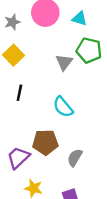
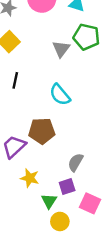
gray semicircle: (75, 158) -> (76, 162), moved

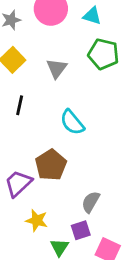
gray triangle: (61, 49) -> (57, 68), moved
brown pentagon: (42, 131) -> (51, 165), turned -30

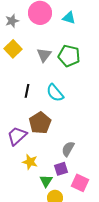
green pentagon: (103, 54) -> (69, 56), moved
black line: (20, 105) -> (27, 91), moved

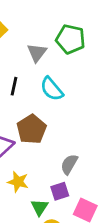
gray triangle: (44, 55) -> (37, 53), moved

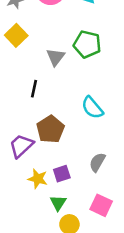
cyan semicircle: (52, 89) -> (92, 108), moved
gray semicircle: (69, 164) -> (97, 162), moved
purple square: (60, 191) -> (62, 174), moved

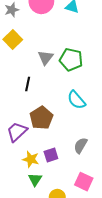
green pentagon: (87, 44) -> (71, 60), moved
green triangle: (58, 203) -> (35, 179), moved

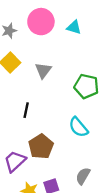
gray triangle: (46, 58) -> (43, 70), moved
green pentagon: (71, 60) -> (86, 86), moved

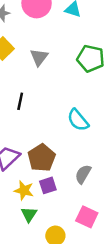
green pentagon: (86, 86) -> (91, 58), moved
brown pentagon: (41, 146) -> (42, 158), moved

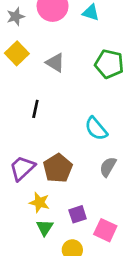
gray triangle: (39, 57) -> (55, 63), turned -36
gray semicircle: (83, 174) -> (108, 167), moved
purple square: (48, 185) -> (78, 214), moved

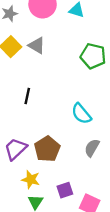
gray triangle: (55, 63) -> (37, 45), moved

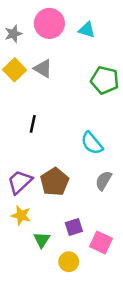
yellow star: (31, 180) -> (21, 215), moved

